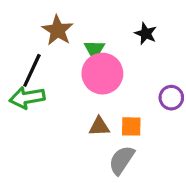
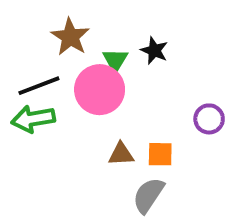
black star: (146, 34) -> (154, 51), moved
black line: (32, 70) -> (39, 86), turned 44
pink circle: (102, 74) -> (100, 90), moved

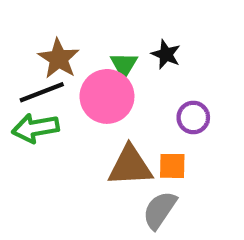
brown star: (70, 37) -> (59, 59), moved
purple circle: (209, 119) -> (193, 117), moved
brown triangle: (121, 154) -> (130, 166), size x1.6

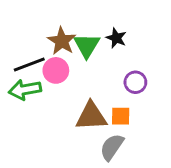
brown star: (59, 59) -> (62, 41), moved
green triangle: (124, 65) -> (87, 45), size x1.4
pink circle: (107, 96) -> (56, 70), moved, size x0.7

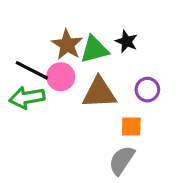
green triangle: (87, 45) -> (94, 49), turned 44
black line: (29, 65) -> (32, 70), turned 48
brown triangle: (91, 116) -> (99, 93), moved

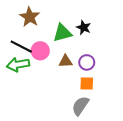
brown star: (67, 45) -> (30, 17), moved
purple circle: (147, 90) -> (87, 62), moved
brown triangle: (99, 93) -> (66, 61), size x0.6

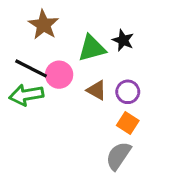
brown triangle: (66, 61) -> (97, 90), turned 32
orange square: (87, 84) -> (128, 123), turned 32

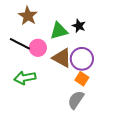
brown triangle: (97, 90) -> (62, 58), size x1.5
purple circle: (128, 92) -> (82, 59), size x1.5
green arrow: (26, 95) -> (25, 78), moved

